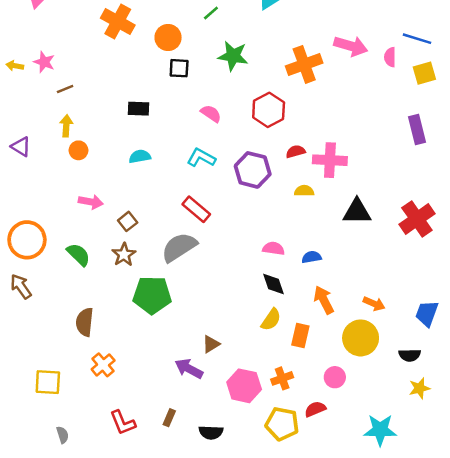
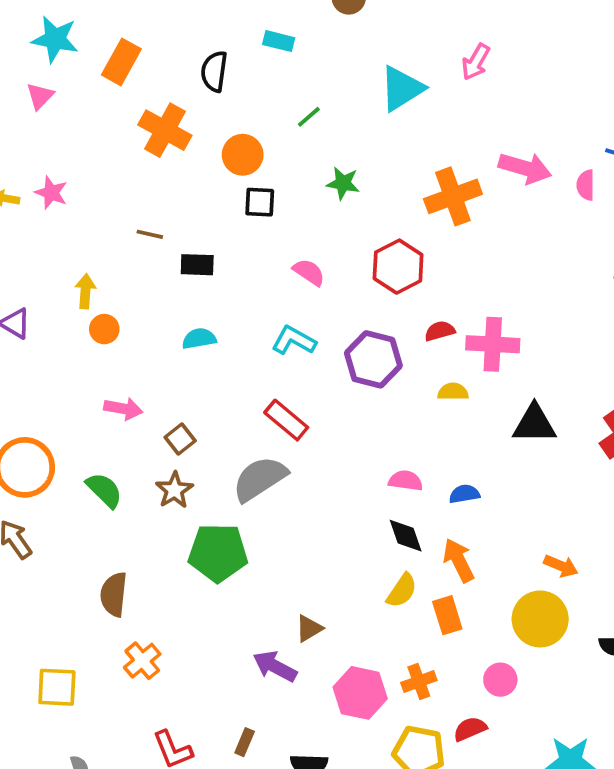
green star: (233, 56) -> (343, 183), size x0.7
brown line: (65, 89) -> (150, 234), moved, turned 35
orange arrow: (324, 300) -> (459, 560), moved
orange rectangle: (300, 336) -> (447, 615), turned -30

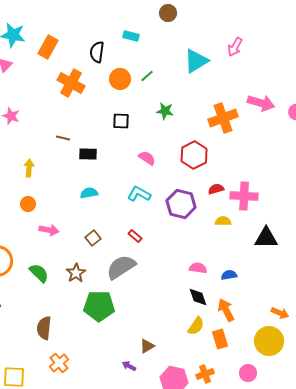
orange circle: (243, 155) -> (120, 79), moved
orange circle: (104, 329) -> (28, 204), moved
red rectangle: (286, 420) -> (135, 236), size x0.6
brown square: (180, 439) -> (93, 238), moved
purple arrow: (275, 666) -> (129, 366), size x0.6

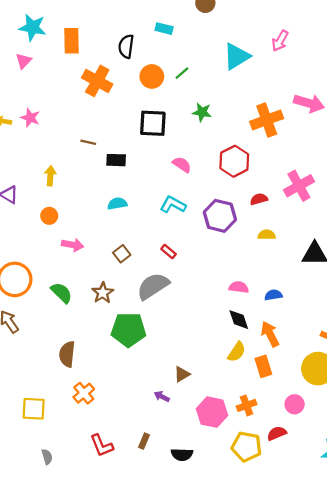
orange rectangle: (48, 47) -> (72, 41), turned -30
black square: (121, 121) -> (153, 123), size x1.5
pink cross: (244, 196) -> (299, 186), moved, turned -32

